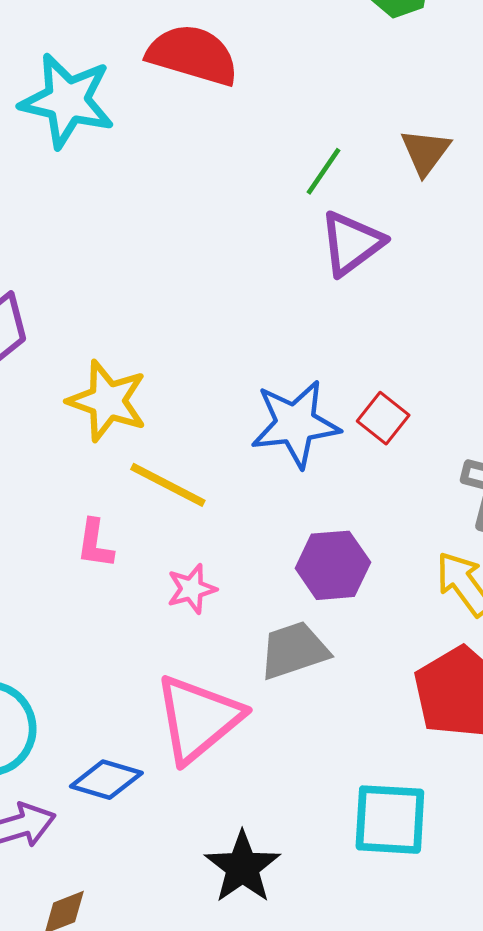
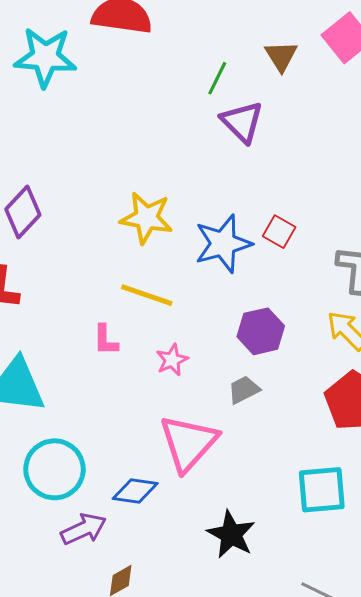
purple triangle: (351, 243) -> (242, 122), turned -30
yellow star: (107, 401) -> (146, 218), moved
gray trapezoid: (294, 650) -> (244, 390), size x0.7

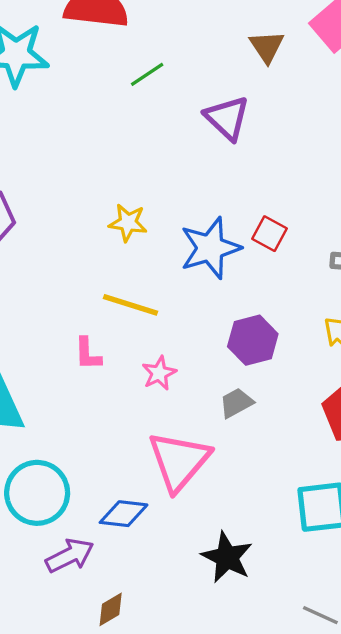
green line: (217, 78) -> (147, 74), moved, turned 32
yellow star: (146, 218) -> (128, 223), size x0.7

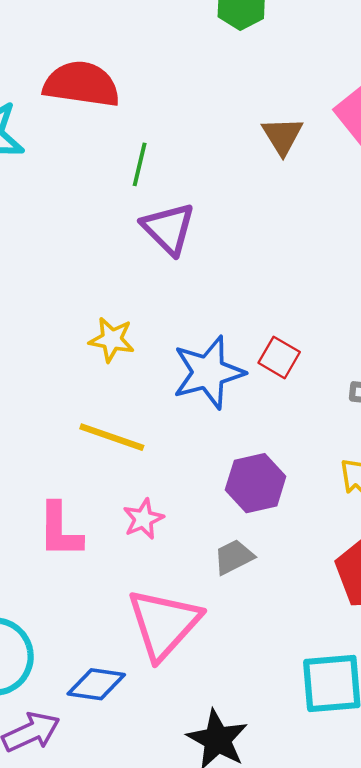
green line: (147, 74) -> (140, 164), turned -45
purple triangle: (227, 118) -> (168, 229), moved
pink L-shape: (88, 354) -> (60, 530), moved, size x1.4

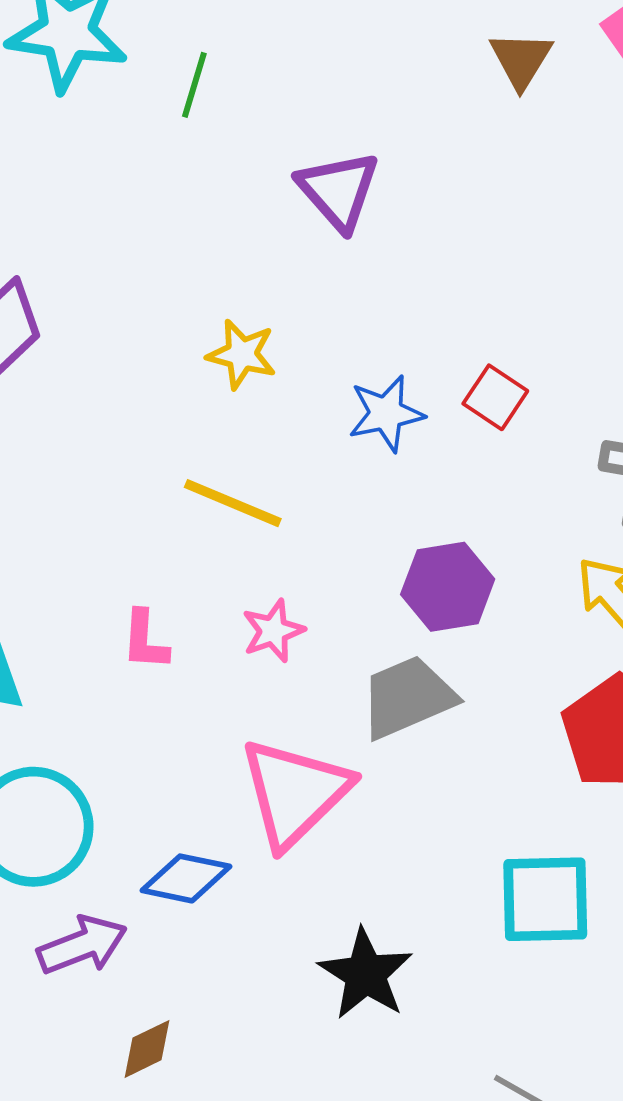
green line: (140, 164) -> (194, 85), moved
blue star: (208, 372) -> (386, 413), size x0.7
pink L-shape: (60, 530) -> (145, 640), size x0.7
gray trapezoid: (234, 557) -> (408, 697), size x1.6

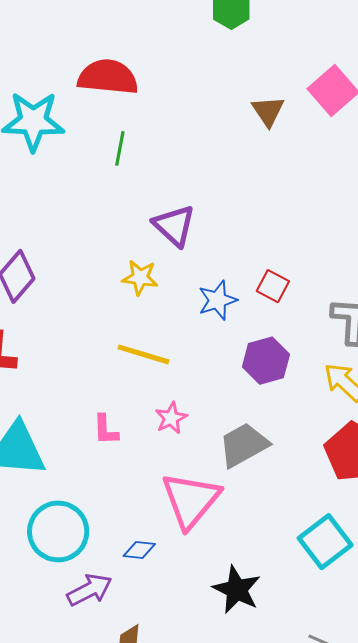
green line: (194, 85) -> (120, 148), moved
purple triangle: (339, 190) -> (174, 226), moved
purple hexagon: (448, 587) -> (266, 361), moved
blue diamond: (186, 878) -> (139, 550), size x0.7
cyan square: (545, 899) -> (325, 542), turned -30

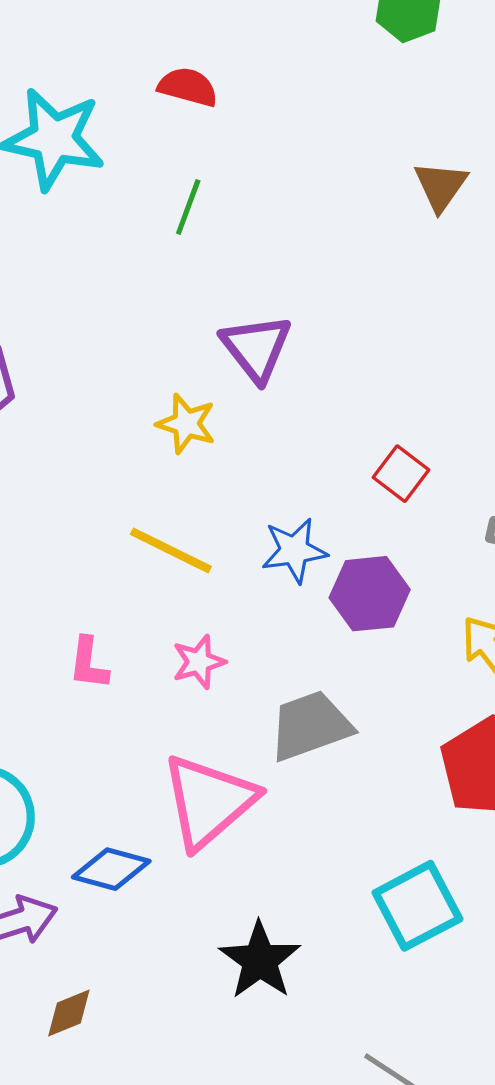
red semicircle: (108, 77) -> (188, 87), size x0.6
blue star: (218, 300) -> (294, 550), moved
blue diamond: (139, 550) -> (111, 869), size x1.4

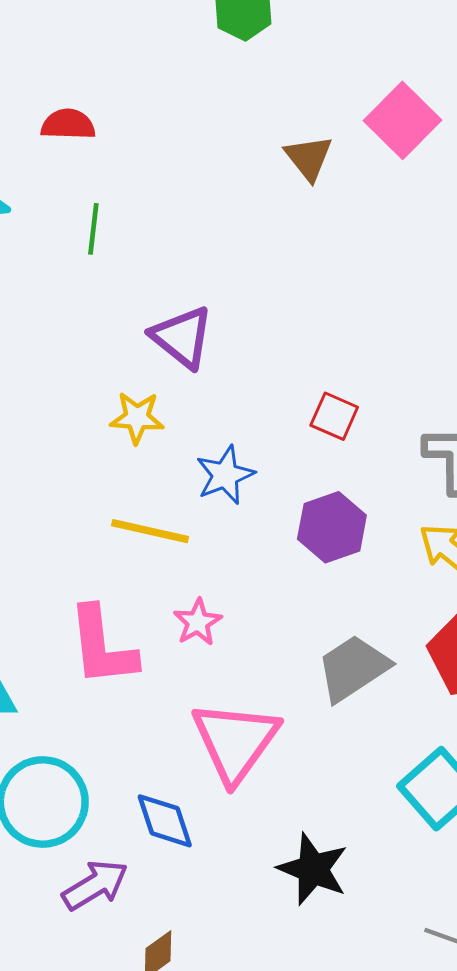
blue star: (294, 550) -> (225, 475), moved
pink L-shape: (89, 663) -> (102, 646), size x1.8
gray trapezoid: (310, 726) -> (353, 668), moved
blue diamond: (111, 869) -> (165, 821), turned 70

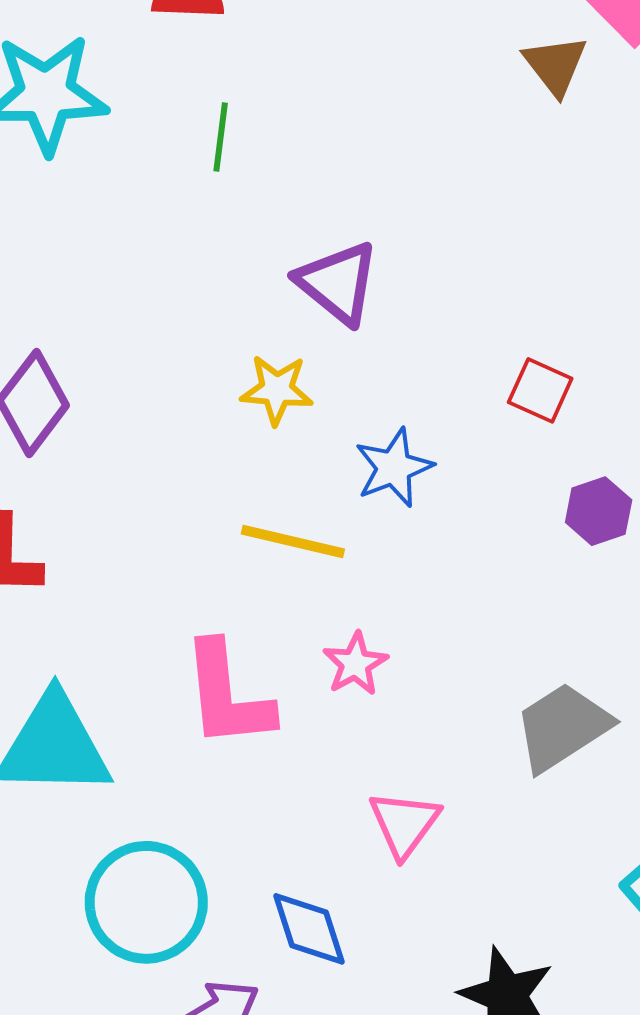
brown triangle: (309, 158) -> (555, 65), moved
purple hexagon: (332, 527) -> (599, 511), moved, size x0.7
pink triangle: (235, 741) -> (404, 824), size x0.6

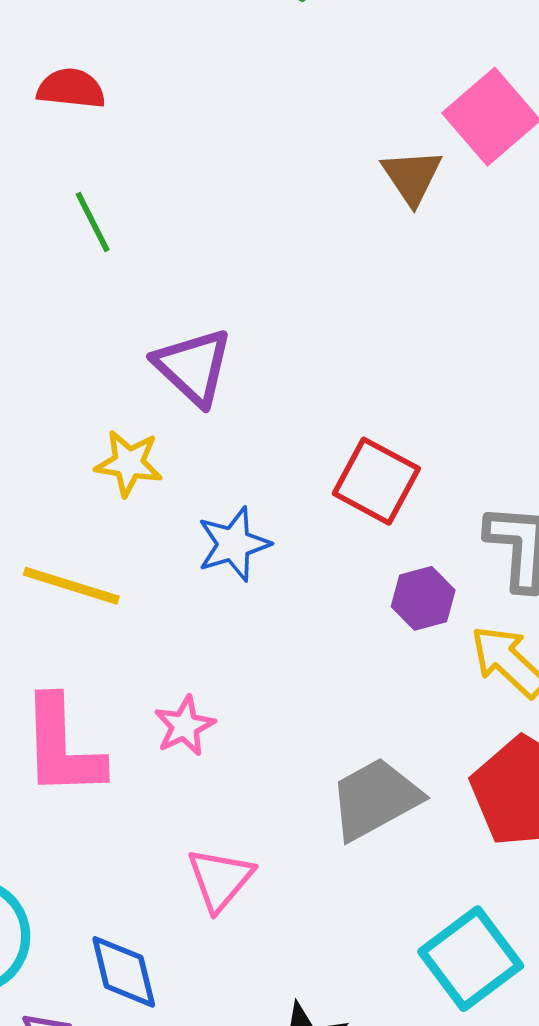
green line: (221, 137) -> (93, 222), turned -38
red square: (540, 390) -> (376, 481), size x1.4
yellow line: (293, 542) -> (71, 586), moved

